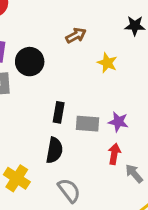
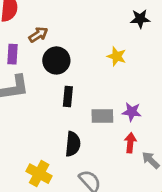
brown arrow: (76, 35) -> (38, 35), moved
black circle: (30, 62) -> (56, 60), moved
black rectangle: (59, 112) -> (68, 96), moved

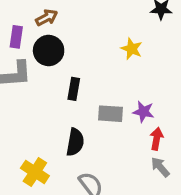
black circle: (56, 60) -> (49, 51), moved
red arrow: (130, 143) -> (157, 139), moved

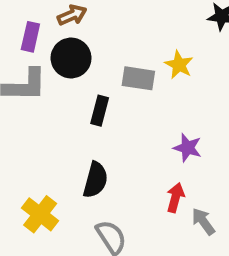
gray rectangle: (111, 114) -> (138, 78), moved
red arrow: (157, 139) -> (175, 198), moved

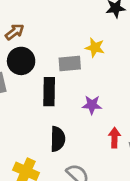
black rectangle: (100, 111) -> (49, 92), size x1.4
purple star: (187, 148) -> (92, 105), moved

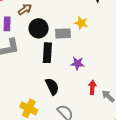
black circle: (21, 61) -> (39, 28), moved
black semicircle: (58, 139) -> (52, 86), turned -30

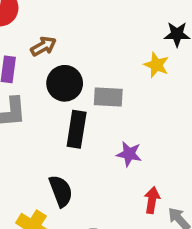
yellow star: (81, 23) -> (156, 65), moved
black semicircle: (52, 86) -> (61, 191), moved

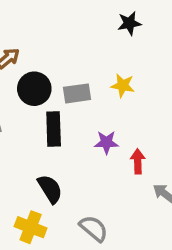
yellow star: (156, 65) -> (123, 85), moved
red arrow: (152, 200) -> (138, 161), moved

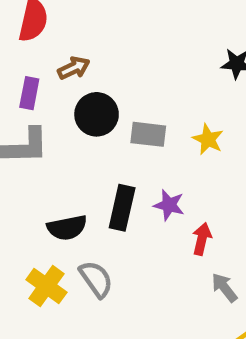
black rectangle: (54, 129) -> (122, 208), moved
black semicircle: (50, 189) -> (67, 228), moved, turned 96
gray semicircle: (94, 228) -> (96, 279), moved

